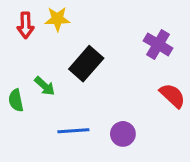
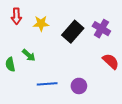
yellow star: (57, 19) -> (41, 23), moved
black rectangle: (86, 64) -> (73, 32), moved

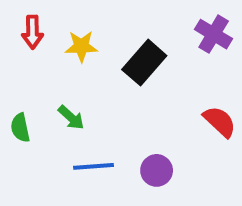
purple cross: (101, 29) -> (214, 34), moved
green arrow: (29, 55) -> (71, 118), moved

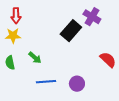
purple cross: (214, 34) -> (92, 17), moved
yellow star: (81, 46) -> (13, 36), moved

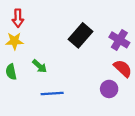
purple cross: (92, 17) -> (119, 40), moved
purple circle: (77, 84) -> (109, 89), moved

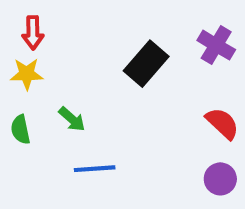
purple cross: (119, 40) -> (216, 45), moved
purple circle: (109, 89) -> (220, 179), moved

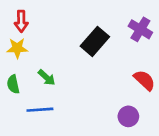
blue line: (95, 169) -> (40, 110), moved
purple circle: (220, 179) -> (128, 116), moved

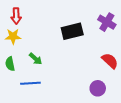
black rectangle: (95, 41) -> (72, 31), turned 35

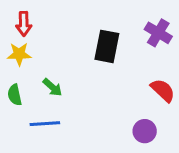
black rectangle: (72, 31) -> (107, 46), turned -65

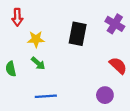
yellow star: (19, 54) -> (36, 39), moved
blue line: (45, 124) -> (46, 96), moved

